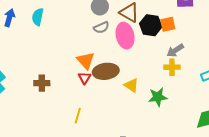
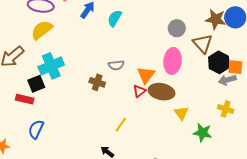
gray semicircle: (101, 27) -> (116, 65), moved
pink ellipse: (125, 36) -> (173, 61), moved
gray arrow: (175, 50) -> (227, 80), moved

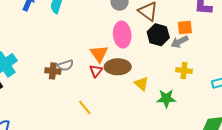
black hexagon: (219, 62) -> (158, 35), moved
gray semicircle: (116, 65) -> (66, 65), moved
yellow line: (121, 125) -> (85, 107), turned -63

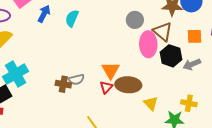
orange square: (185, 27) -> (194, 36), moved
pink ellipse: (122, 35) -> (148, 44), moved
yellow cross: (184, 71) -> (189, 103), moved

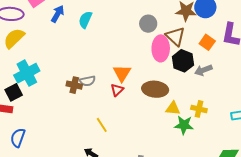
orange square: (194, 36) -> (207, 42), turned 35
brown ellipse: (128, 85) -> (155, 89), moved
yellow triangle: (151, 103) -> (173, 108), moved, turned -42

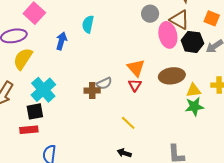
blue arrow: (58, 14) -> (61, 41), moved
black square: (14, 92) -> (35, 111), turned 30
green star: (184, 125) -> (194, 107), moved

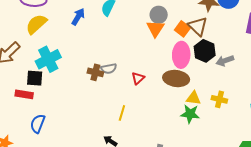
gray circle: (150, 14) -> (159, 15), moved
orange square: (212, 18) -> (182, 29), moved
pink ellipse: (168, 35) -> (181, 55), moved
orange triangle: (136, 68) -> (155, 29), moved
yellow line: (128, 123) -> (122, 113), turned 49

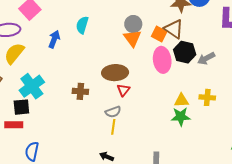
gray semicircle: (109, 69) -> (113, 112), moved
brown ellipse: (176, 79) -> (115, 73), moved

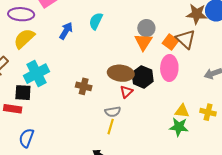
black hexagon: (185, 52) -> (143, 77), moved

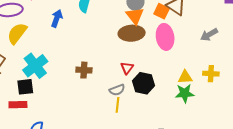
brown ellipse: (121, 73) -> (132, 33), moved
black hexagon: (143, 77) -> (143, 83), moved

